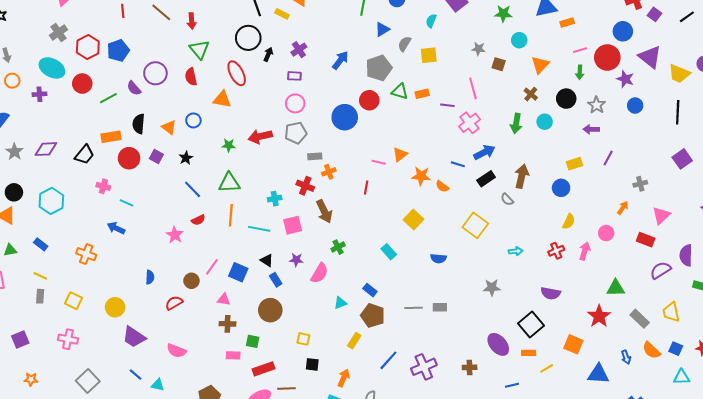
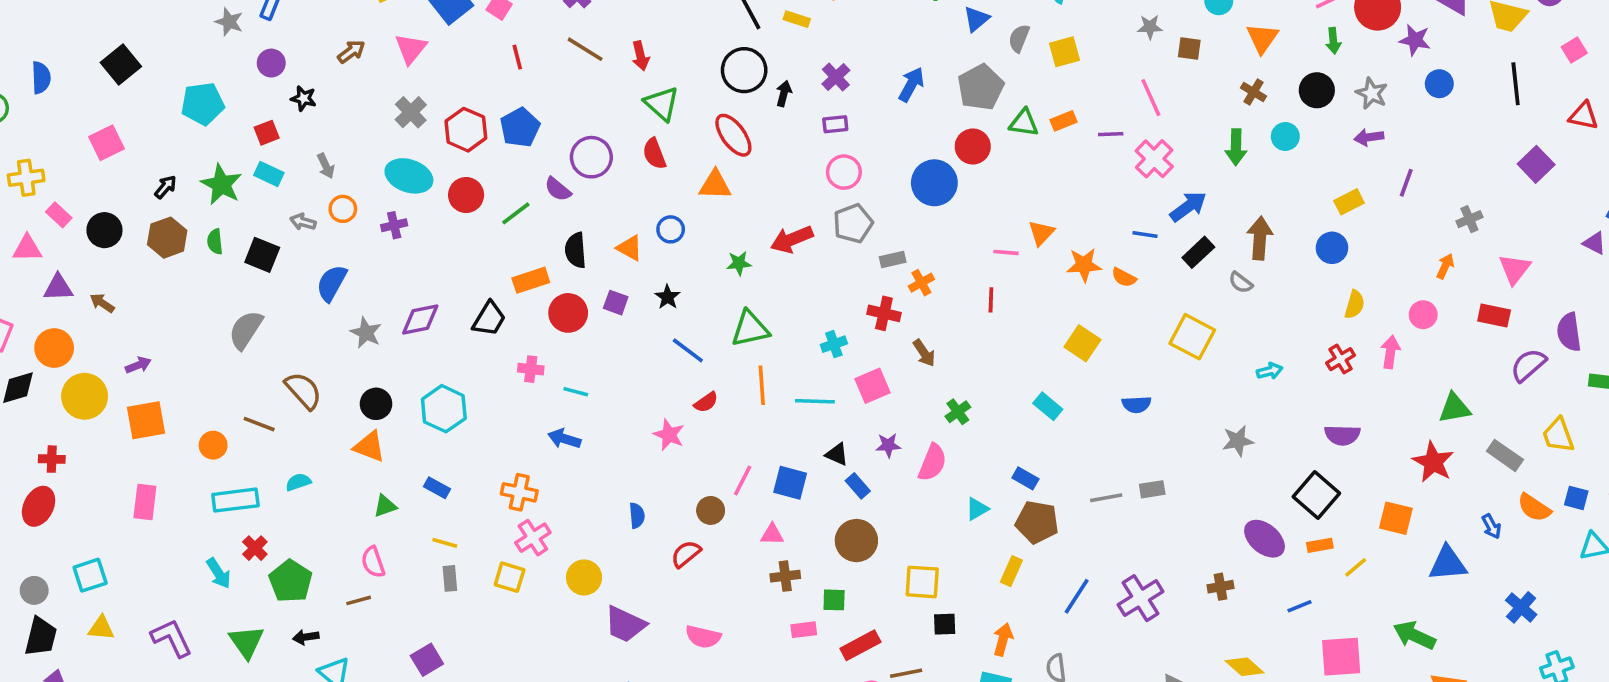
brown arrow: (324, 211) -> (924, 353), size x0.7
pink cross: (68, 339) -> (533, 538), moved, turned -36
yellow square: (303, 339) -> (922, 582), size x1.5

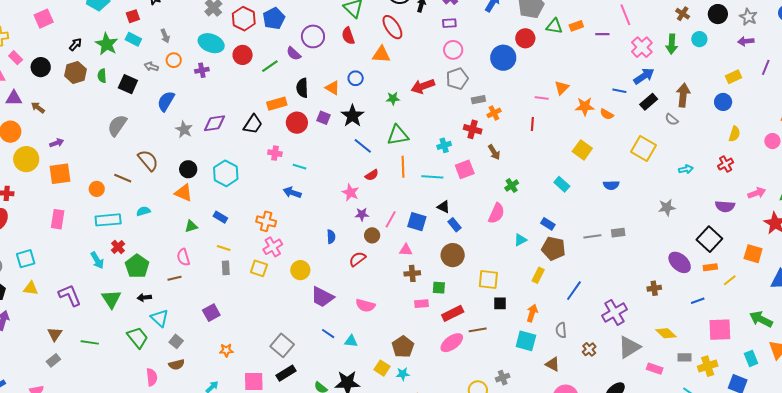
pink cross: (1154, 159) -> (642, 47), moved
black star: (667, 297) -> (352, 116), size x1.6
pink arrow: (1390, 352) -> (757, 193), moved, turned 60
purple star: (888, 445) -> (362, 214), moved
purple cross: (1140, 598) -> (614, 312), moved

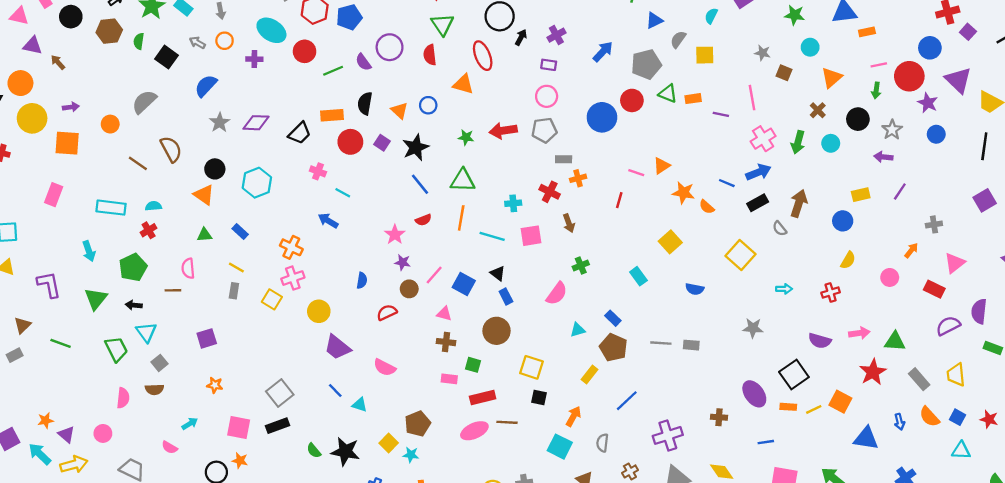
orange circle: (97, 189) -> (110, 124), moved
red cross: (118, 247) -> (149, 230), moved
yellow line: (730, 280) -> (814, 409), moved

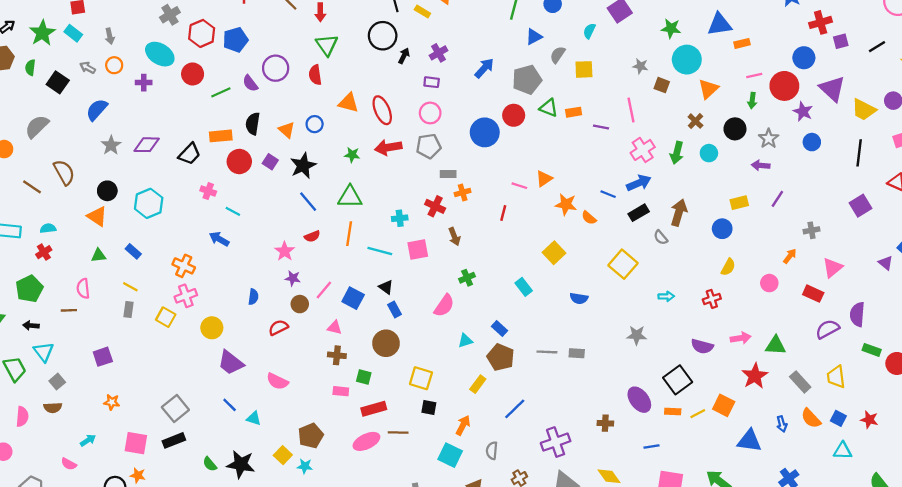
purple square: (968, 32) -> (841, 41), turned 35
cyan circle: (810, 47) -> (687, 60), size x1.6
red ellipse: (483, 56) -> (382, 110), moved

